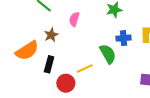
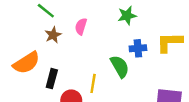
brown star: (51, 35) -> (53, 35), moved
yellow line: (85, 69) -> (93, 83), turned -56

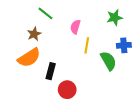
brown star: (53, 35) -> (34, 34), moved
yellow line: (93, 83) -> (87, 45), moved

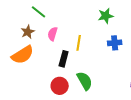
pink semicircle: (75, 27) -> (53, 34), moved
green semicircle: (108, 61) -> (85, 81), moved
black rectangle: (51, 71) -> (64, 59), moved

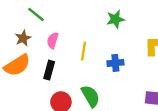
blue cross: (115, 43) -> (115, 63), moved
black rectangle: (64, 59) -> (49, 70), moved

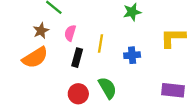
black rectangle: (49, 70) -> (77, 58), moved

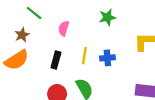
pink semicircle: (70, 33) -> (64, 28), moved
yellow line: (100, 44) -> (84, 56), moved

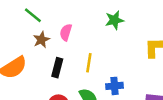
brown star: (22, 35) -> (41, 40), moved
blue cross: (107, 58) -> (115, 86), moved

